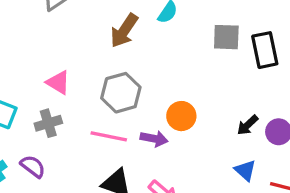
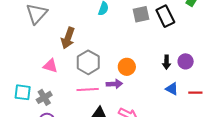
brown arrow: (124, 31) -> (68, 38), moved
gray cross: (48, 123) -> (44, 97), moved
black arrow: (248, 125) -> (167, 62), turned -32

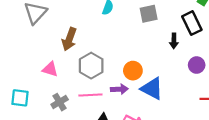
black rectangle: (165, 16) -> (192, 23), moved
black arrow: (167, 62) -> (174, 41), moved
blue triangle: (172, 89) -> (152, 89), moved, size x1.6
gray cross: (44, 97) -> (60, 102), moved

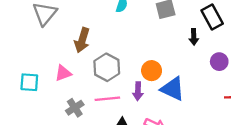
pink triangle: (50, 69) -> (63, 73), turned -35
purple arrow: (119, 89) -> (138, 91), turned 98
cyan square: (20, 98) -> (29, 82), moved

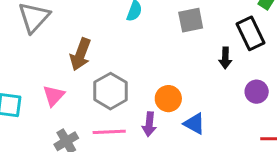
pink triangle: (63, 73) -> (54, 96), turned -30
blue triangle: (173, 89) -> (194, 124), size x0.7

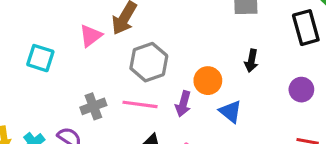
black arrow: (225, 58) -> (251, 61), moved
pink triangle: (54, 96) -> (91, 36), moved

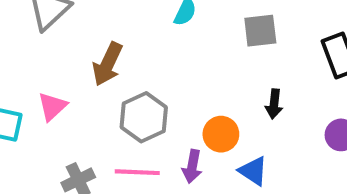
pink triangle: (91, 36) -> (52, 106), moved

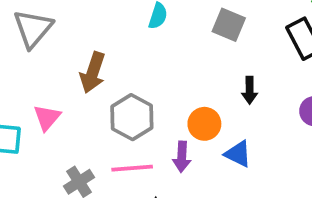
gray square: (260, 31) -> (229, 25), turned 36

